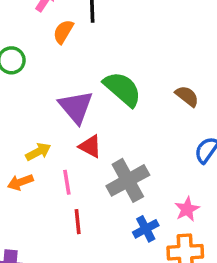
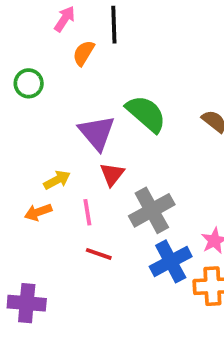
red triangle: (90, 146) -> (112, 174), turned 40
red line: (78, 222) -> (99, 254), turned -65
blue cross: (146, 229) -> (171, 261), size x1.5

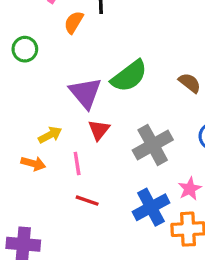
green semicircle: (146, 114) -> (129, 76), turned 102
gray cross: (152, 210) -> (153, 145), moved
orange arrow: (38, 212) -> (33, 164), turned -145

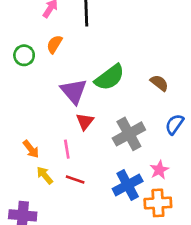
orange semicircle: (74, 22) -> (54, 44), moved
yellow arrow: (50, 135) -> (45, 175), moved, turned -102
orange arrow: (33, 164) -> (31, 149), turned 36

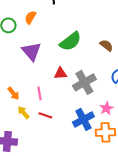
purple triangle: (74, 91) -> (31, 51), moved
red triangle: (85, 122) -> (60, 73), moved, turned 48

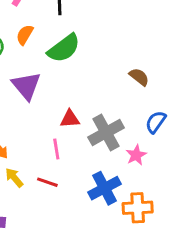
green semicircle: (70, 41) -> (64, 48), moved
pink line: (39, 93) -> (56, 149), moved
pink star: (106, 108) -> (136, 155), moved

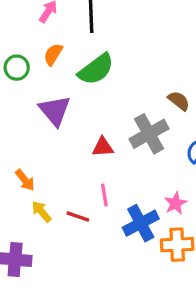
gray cross: (106, 133) -> (149, 134), moved
pink line: (56, 149) -> (104, 195), moved
pink star: (136, 155) -> (175, 203), moved

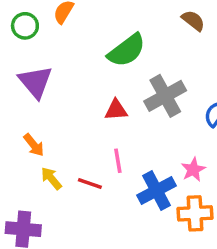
green semicircle: (96, 69) -> (127, 50), moved
brown semicircle: (179, 101) -> (193, 21), moved
purple triangle: (55, 111) -> (35, 82), moved

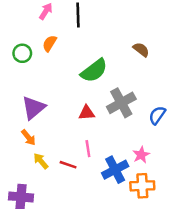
purple triangle: (35, 82) -> (33, 108), moved, turned 30

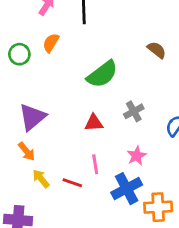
gray cross: (121, 103) -> (134, 111), size x0.6
pink star: (141, 155) -> (137, 156), moved

